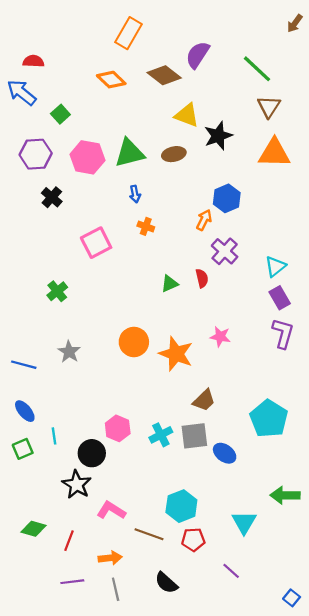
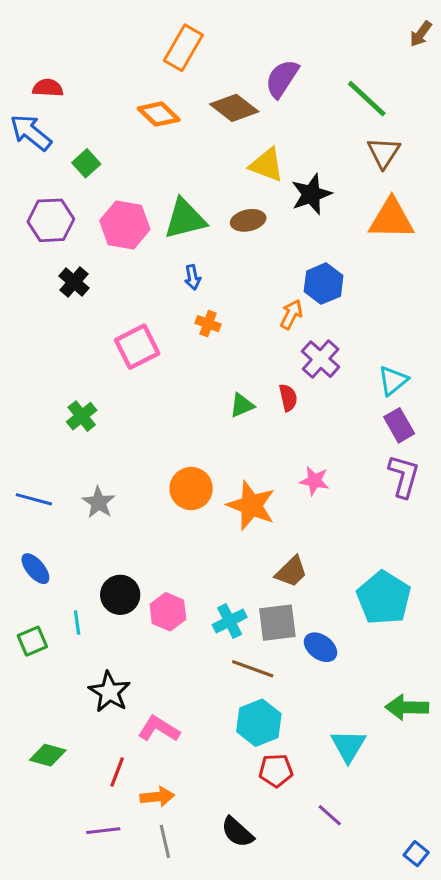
blue line: (24, 365) -> (34, 499), moved
blue ellipse: (25, 411) -> (35, 569), moved
black circle: (92, 453) -> (120, 595), moved
brown line: (149, 534) -> (253, 669), moved
red line: (69, 541) -> (117, 772), moved

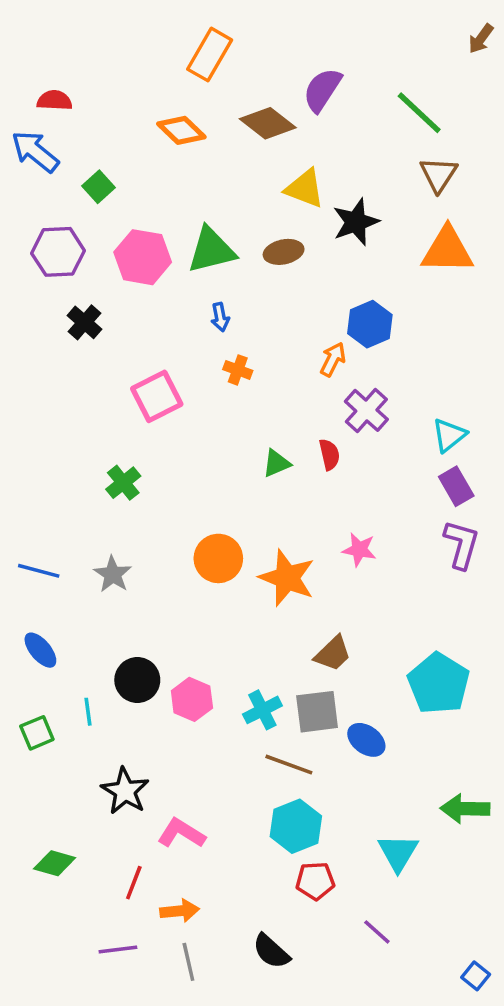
green cross: (82, 416) -> (123, 483), moved

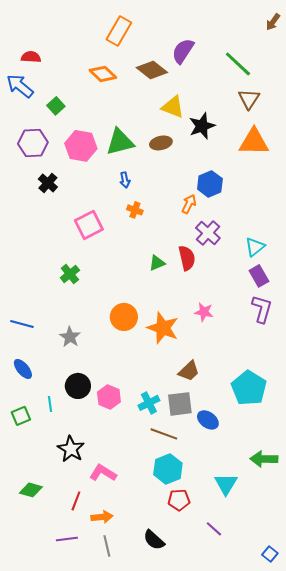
red semicircle: (329, 455) -> (187, 258), size x1.4
gray star: (113, 574) -> (70, 337), moved

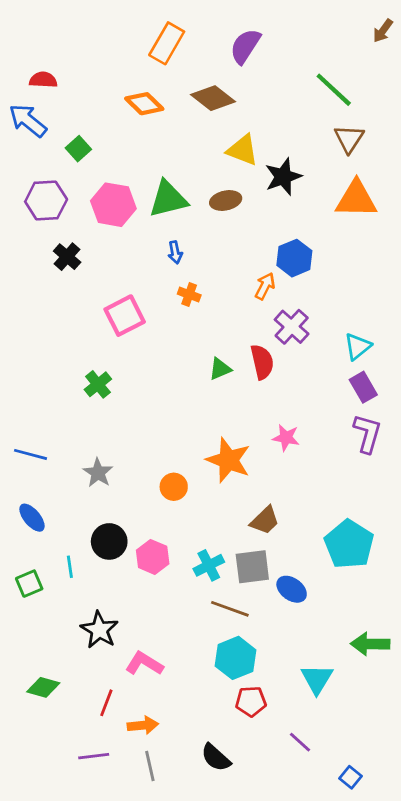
purple semicircle: (183, 51) -> (245, 46), moved
orange circle: (124, 317) -> (174, 487), moved, size x0.7
blue square: (270, 554) -> (351, 777), moved

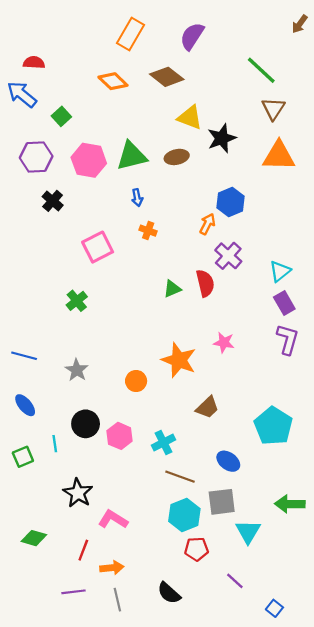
gray square: (252, 567) -> (222, 502), moved

